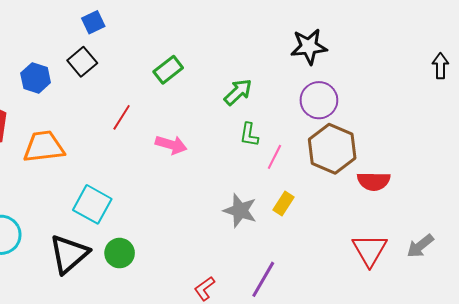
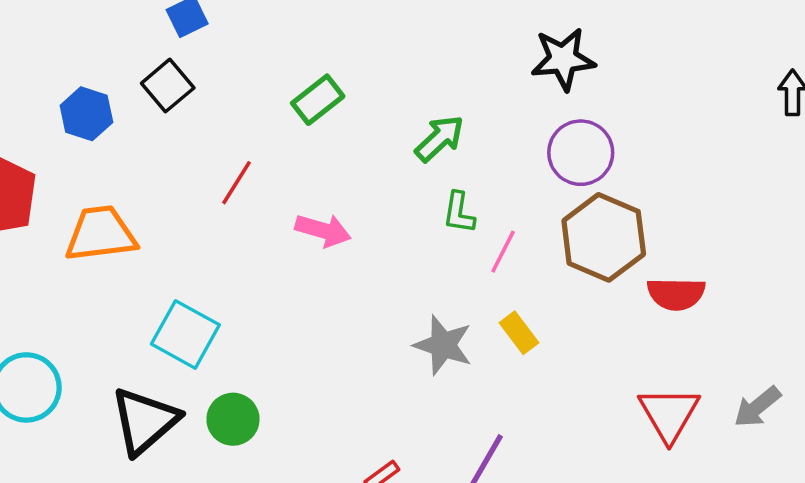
yellow rectangle: (284, 203) -> (519, 333), turned -70

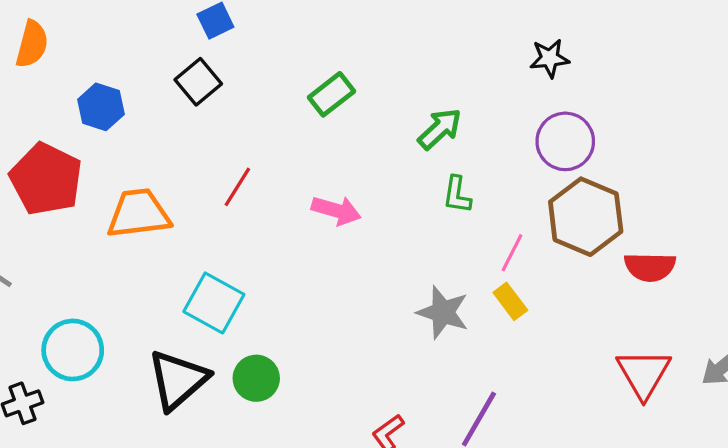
black star: (563, 59) -> (550, 58), size x0.7
blue hexagon: (86, 114) -> (101, 107), moved
red line: (237, 183) -> (237, 187), moved
pink line: (503, 252) -> (512, 253), moved

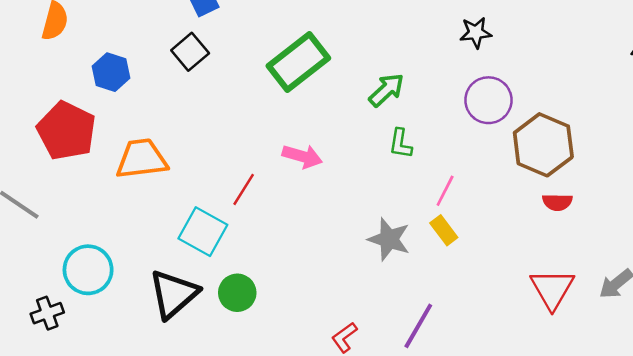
green rectangle: (332, 94) -> (298, 62), size x1.6
red line: (237, 187) -> (244, 189), moved
brown hexagon: (586, 217) -> (543, 145), moved
red semicircle: (650, 267) -> (557, 202), size x0.7

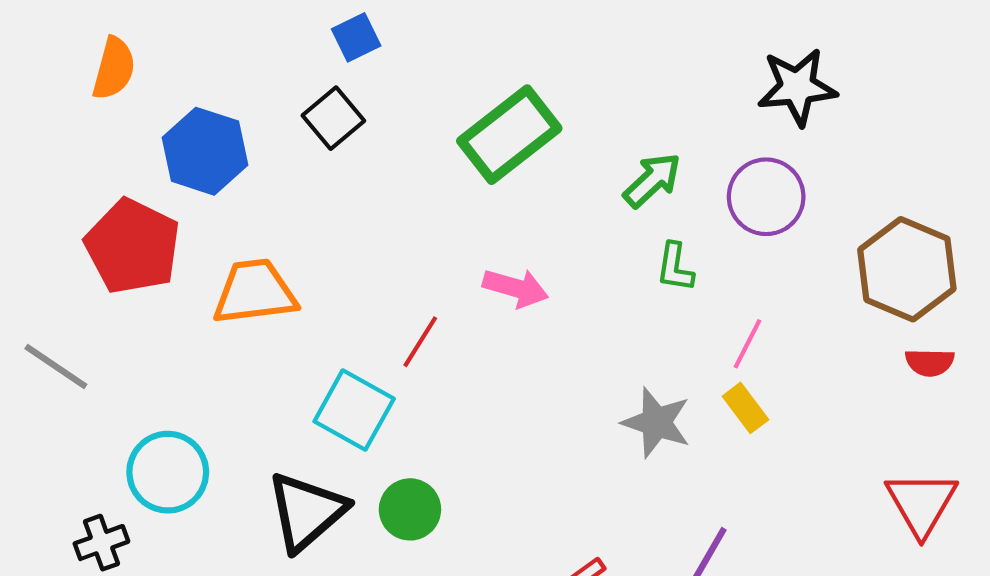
black star: (476, 33) -> (797, 87), size x1.5
blue hexagon: (111, 72) -> (205, 151), size x1.4
purple circle: (488, 100) -> (766, 197), moved

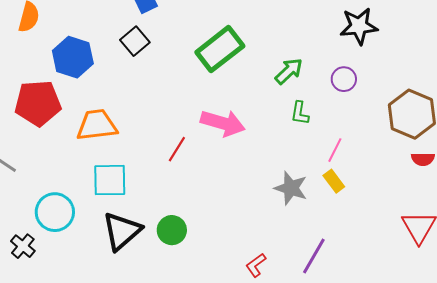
purple circle: (766, 197) -> (344, 79), size x0.7
red pentagon: (133, 246) -> (38, 103), turned -30
pink arrow: (516, 288) -> (223, 123), size x1.4
cyan square: (354, 410) -> (110, 180), moved, turned -30
black cross: (101, 543) -> (23, 246), turned -30

